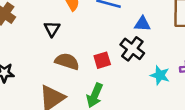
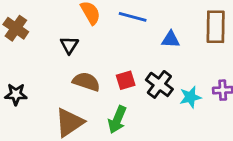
black cross: (132, 49) -> (159, 84), moved
cyan star: (160, 75) -> (190, 97), turned -30

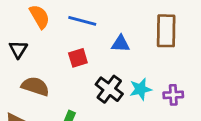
red square: (126, 80) -> (78, 58), moved
cyan star: (190, 97) -> (141, 89), moved

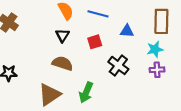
black triangle: (18, 49) -> (62, 35), moved
cyan star: (141, 89) -> (155, 49), moved
purple cross: (173, 95) -> (157, 70), moved

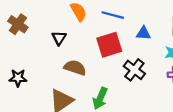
black triangle: (62, 35) -> (59, 38), moved
red square: (95, 42) -> (109, 45), size x1.6

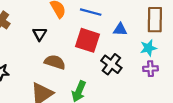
red square: (109, 45) -> (87, 40), turned 35

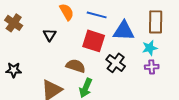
blue triangle: (120, 29) -> (124, 31), size x1.6
brown semicircle: (55, 62) -> (76, 66), moved

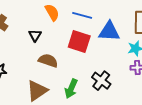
black cross: (116, 63) -> (101, 81), moved
brown semicircle: (76, 66) -> (48, 61), moved

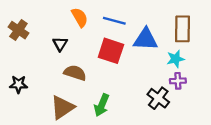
black cross: (101, 81) -> (158, 98), moved

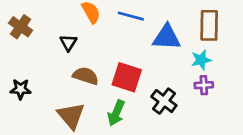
red square: (111, 51) -> (127, 77), moved
black cross: (158, 98) -> (164, 101), moved
brown triangle: (62, 107) -> (71, 116), turned -36

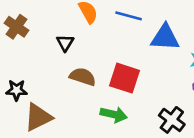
black cross: (164, 101) -> (172, 120), moved
green arrow: (116, 113) -> (114, 115), turned -100
brown triangle: (71, 116) -> (38, 117), moved, turned 44

